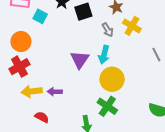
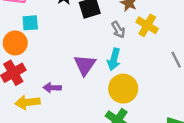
cyan square: (40, 16) -> (30, 23), moved, turned -32
purple arrow: (55, 92) -> (52, 88), moved

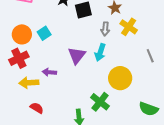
cyan square: (30, 23) -> (44, 33), moved, turned -32
gray arrow: (118, 30) -> (105, 29), turned 32
yellow circle: (123, 89) -> (120, 78), moved

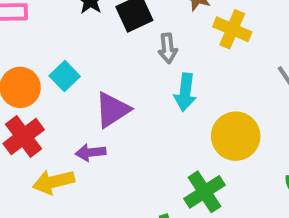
gray arrow: (105, 29) -> (168, 48), moved
purple triangle: (77, 55) -> (112, 110), moved, turned 30
green cross: (100, 102) -> (205, 192), turned 30

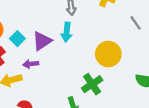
cyan square: (65, 76) -> (17, 39), moved
cyan arrow: (185, 92) -> (67, 32), moved

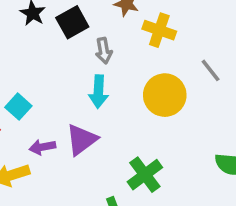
purple triangle: (42, 41) -> (82, 140), moved
yellow circle: (108, 54) -> (165, 95), moved

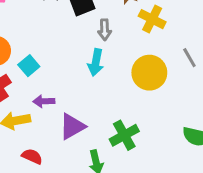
purple triangle: (82, 140) -> (72, 126), moved

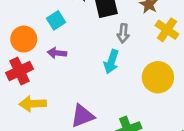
cyan square: (29, 66) -> (56, 20), moved
purple arrow: (44, 101) -> (57, 53), moved

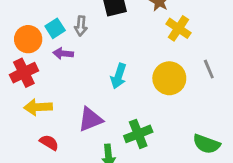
cyan square: (56, 20) -> (55, 28), moved
gray arrow: (123, 33) -> (81, 26), moved
cyan arrow: (111, 62) -> (119, 76), moved

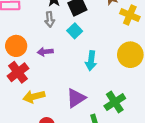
gray arrow: (81, 26) -> (50, 19), moved
cyan square: (55, 28) -> (75, 31), moved

